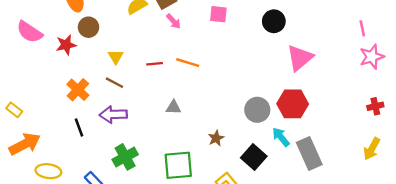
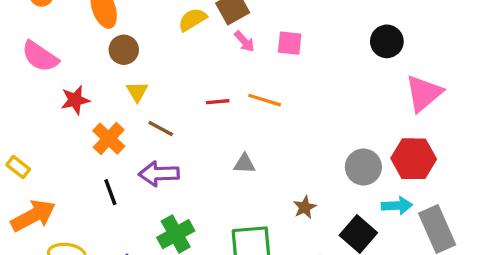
pink square: (218, 14) -> (290, 43), moved
red star: (66, 45) -> (75, 100), moved
yellow triangle: (116, 57) -> (137, 92), moved
cyan arrow: (281, 137) -> (397, 206), turned 126

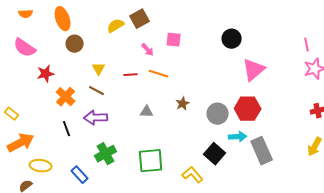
pink arrow: (244, 41) -> (148, 50), moved
yellow triangle: (137, 92) -> (99, 69), moved
brown star: (305, 207) -> (183, 104), moved

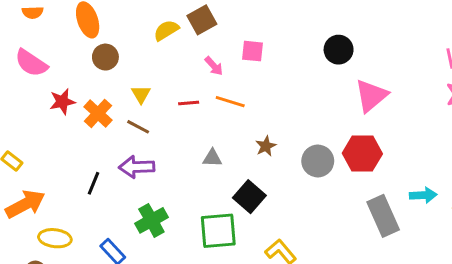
orange cross: (66, 97) -> (98, 113), moved
black line: (67, 129) -> (94, 183), turned 42
cyan arrow: (238, 137) -> (423, 195), moved
black square: (215, 154) -> (249, 197), moved

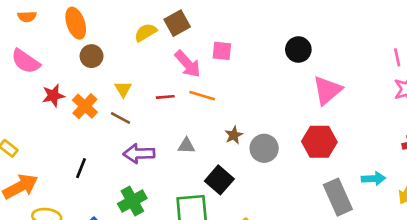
pink arrow: (214, 66) -> (188, 64), size x1.6
gray circle: (318, 161) -> (264, 148), moved
purple arrow: (137, 167) -> (139, 154), moved

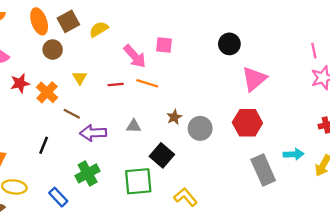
brown square: (177, 23) -> (68, 21), moved
brown line: (121, 118) -> (72, 114), moved

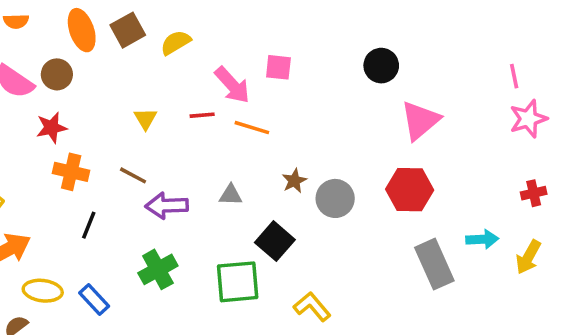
brown circle: (53, 50) -> (57, 74), moved
red line: (116, 84) -> (202, 115), moved
orange cross: (47, 92) -> (71, 172), moved, turned -30
blue rectangle: (58, 197) -> (94, 300), moved

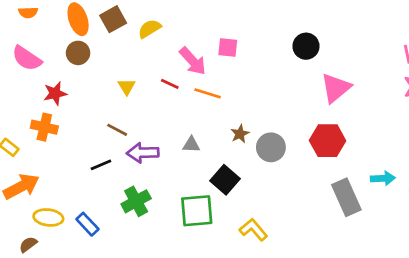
brown circle: (57, 74) -> (78, 53), moved
red line: (202, 115) -> (170, 84), turned 30
orange cross: (71, 172) -> (44, 127), moved
black line: (89, 225) -> (101, 165), moved, turned 45

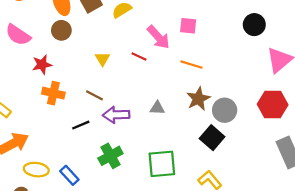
orange line: (208, 93) -> (192, 65), moved
orange cross: (44, 127) -> (53, 93), moved
brown star: (240, 134) -> (198, 99), size x1.5
black square: (225, 180) -> (212, 138), moved

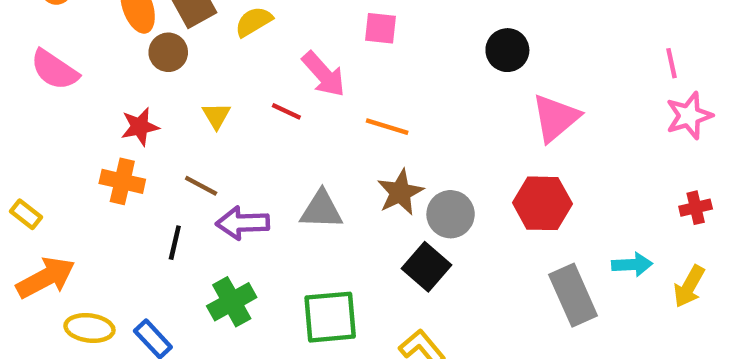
pink square: (188, 26) -> (381, 28), moved
brown circle: (61, 30) -> (168, 52), moved
red star: (42, 65) -> (140, 127), moved
gray triangle: (157, 108) -> (321, 210), size x1.5
black line: (81, 125) -> (175, 243), turned -54

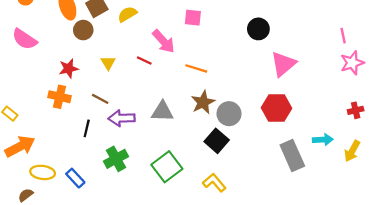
green square: (330, 317) -> (167, 167), turned -32

